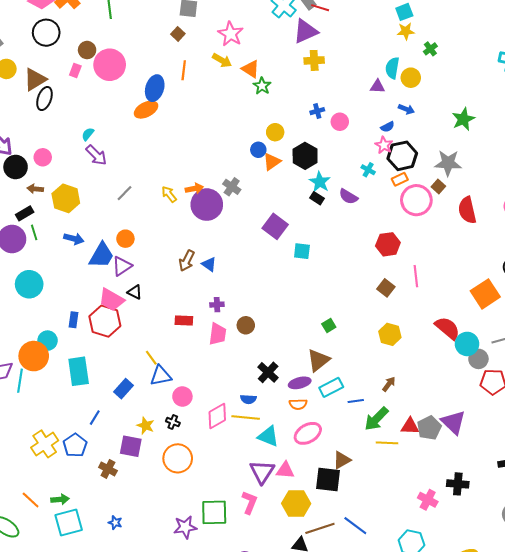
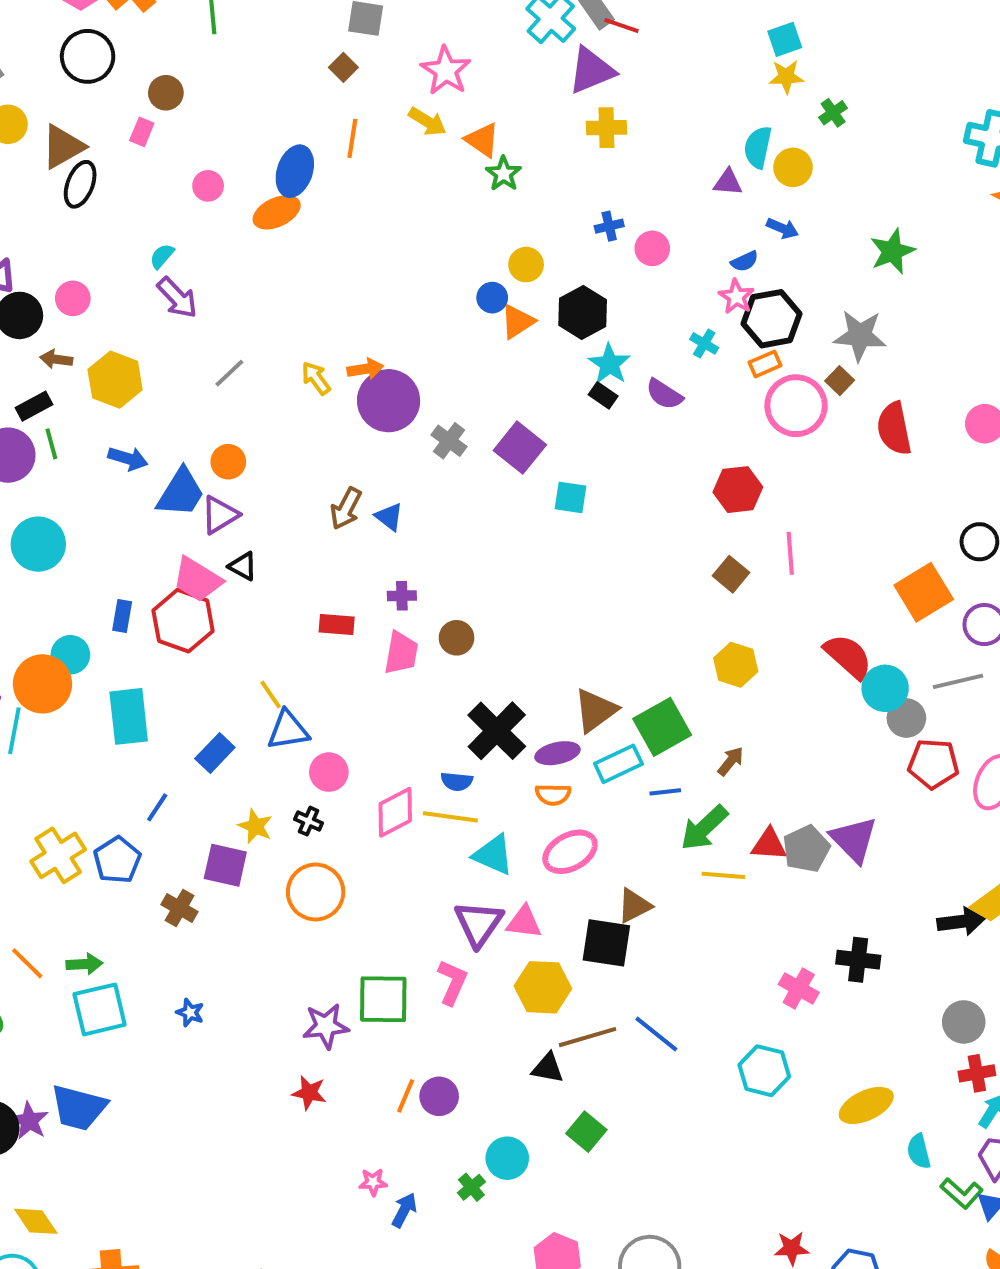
pink circle: (110, 65) -> (208, 186), moved, size x0.5
gray cross: (232, 187) -> (449, 441), moved
green square: (329, 326) -> (662, 727), moved, size x2.0
black cross: (268, 372) -> (497, 731), size x1.4

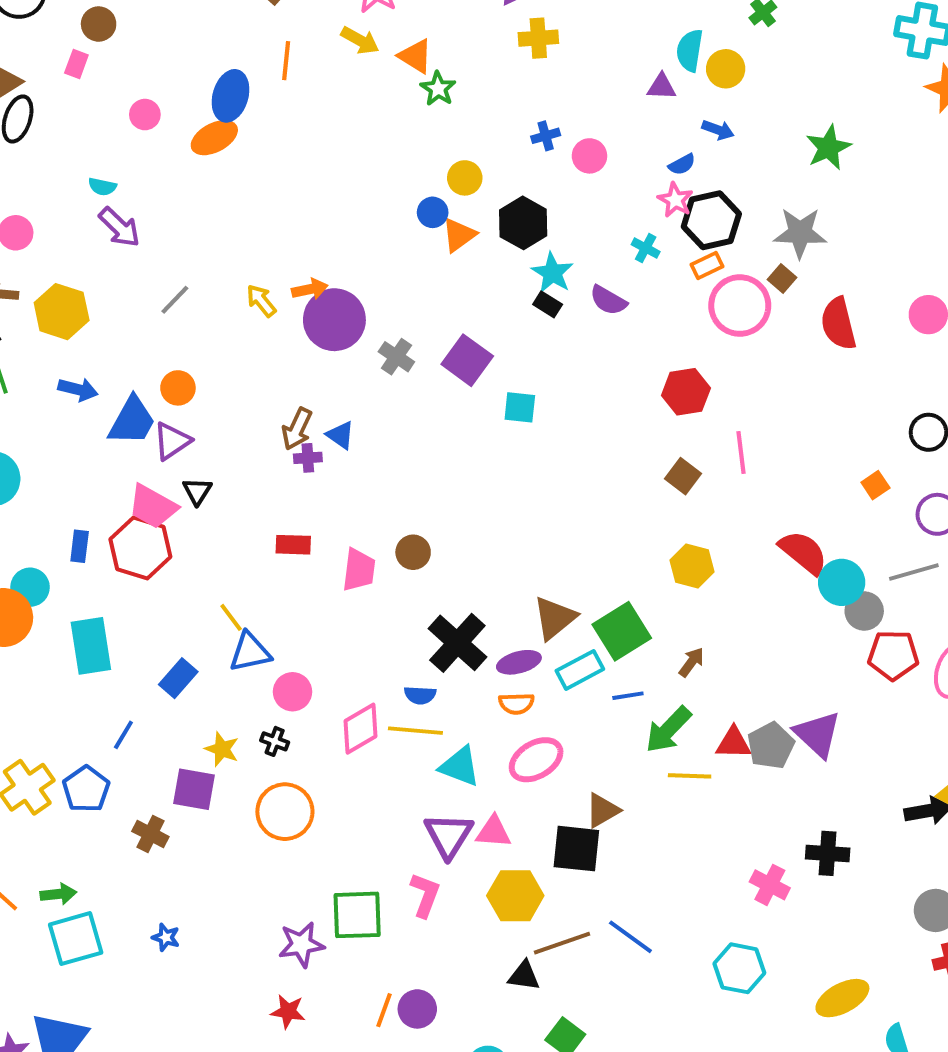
cyan semicircle: (162, 256) -> (102, 187), turned -116
black triangle: (243, 566) -> (197, 491), turned 36
orange square: (924, 592) -> (875, 485), size x0.5
purple cross: (402, 596) -> (308, 458), moved

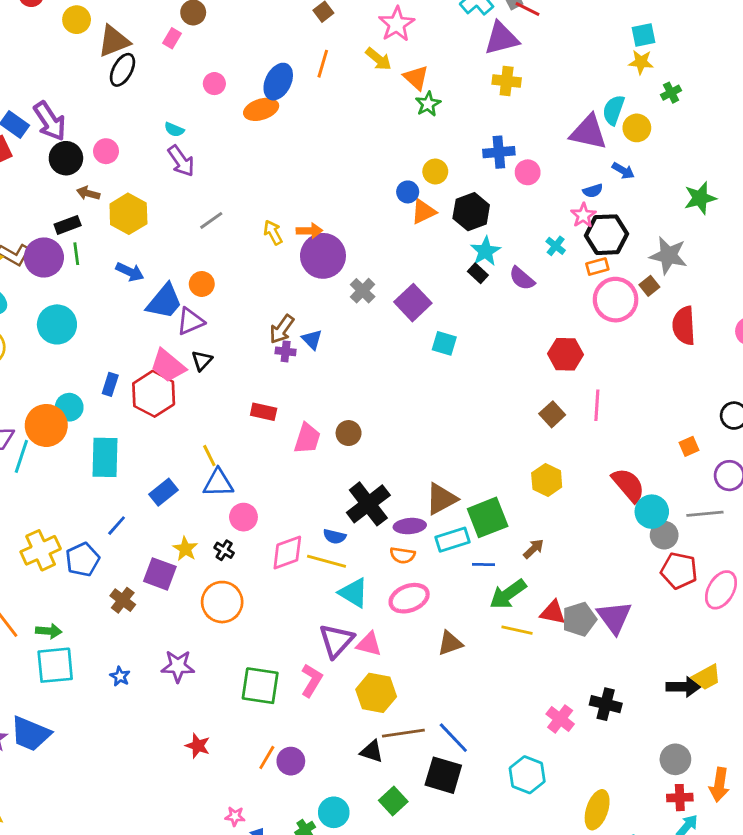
purple triangle: (662, 87) -> (589, 132), size x1.8
blue cross: (546, 136) -> (499, 152), size x1.5
black square: (576, 849) -> (443, 775), moved
purple star: (301, 944) -> (178, 666), moved
yellow ellipse: (842, 998) -> (597, 810), turned -54

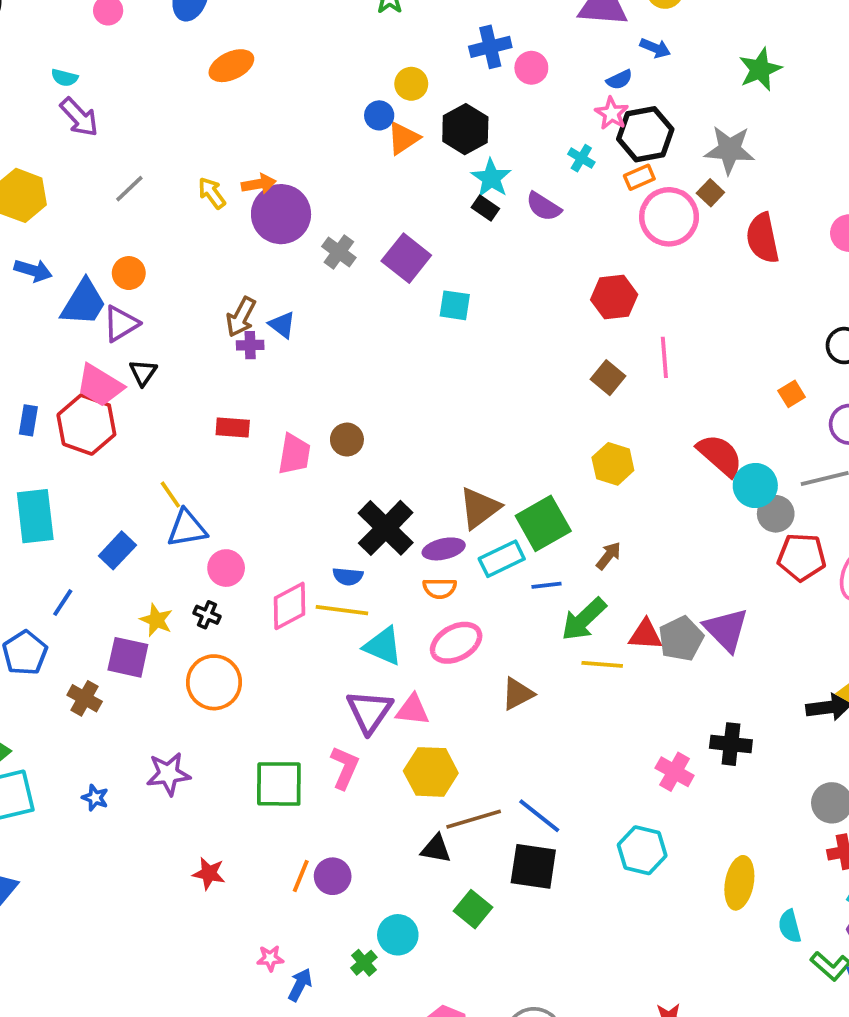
orange ellipse: (261, 109) -> (231, 66), moved

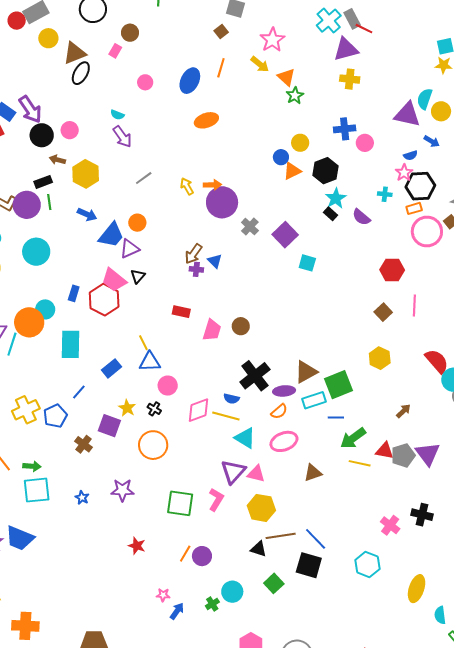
cyan cross: (581, 158) -> (385, 194), turned -32
brown arrow: (609, 556) -> (403, 411), moved
orange semicircle: (440, 588) -> (279, 411), turned -48

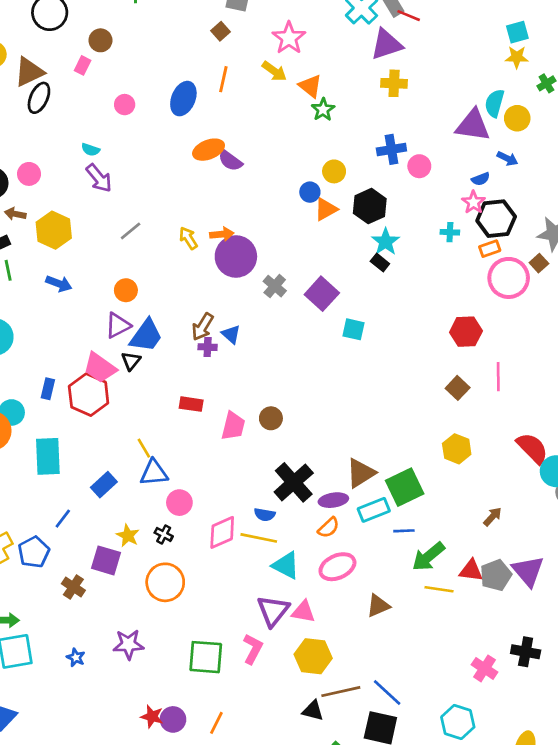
purple semicircle: (361, 217) -> (230, 161), moved
blue trapezoid: (111, 235) -> (146, 336), moved
purple circle: (202, 556) -> (173, 719), moved

